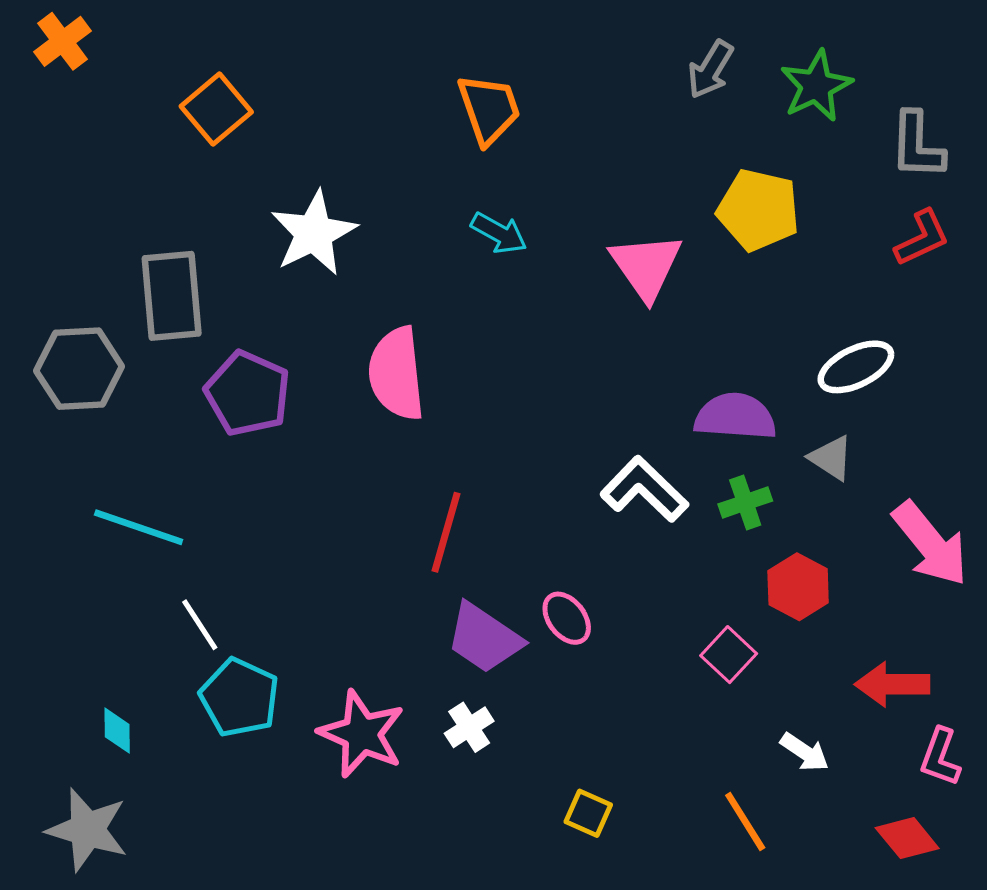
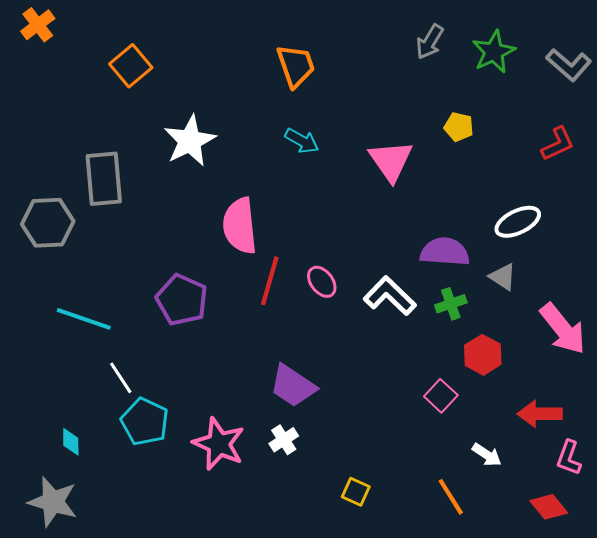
gray L-shape: (917, 145) -> (569, 65), moved, turned -51
yellow pentagon: (758, 210) -> (459, 127), size x0.6
purple pentagon: (248, 393) -> (182, 300), moved
red line: (446, 532) -> (270, 281), moved
pink ellipse: (567, 618) -> (322, 282), moved

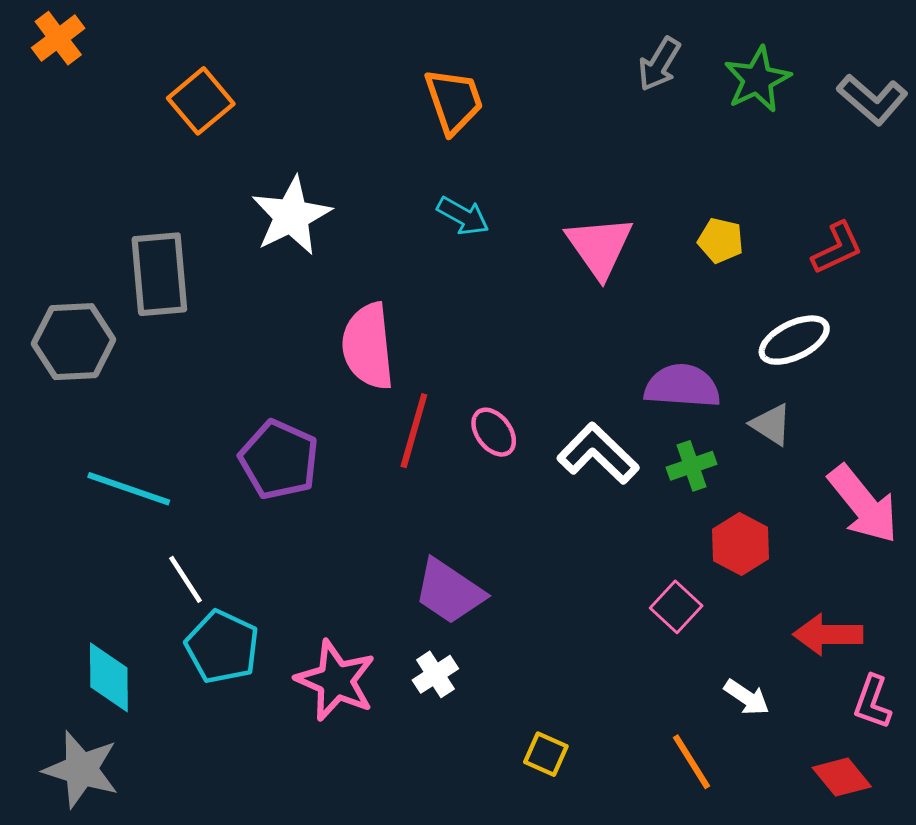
yellow pentagon: (459, 127) -> (721, 240), moved
red L-shape: (558, 144) -> (837, 248), moved
cyan diamond: (71, 442) -> (109, 677), size x1.6

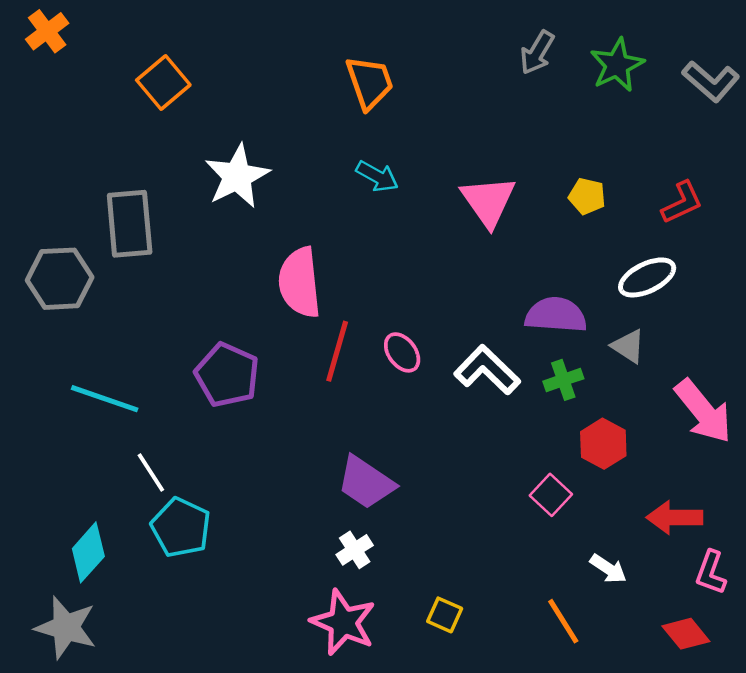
cyan diamond: (109, 677) -> (88, 552), turned 42
pink star: (336, 680) -> (343, 622), moved

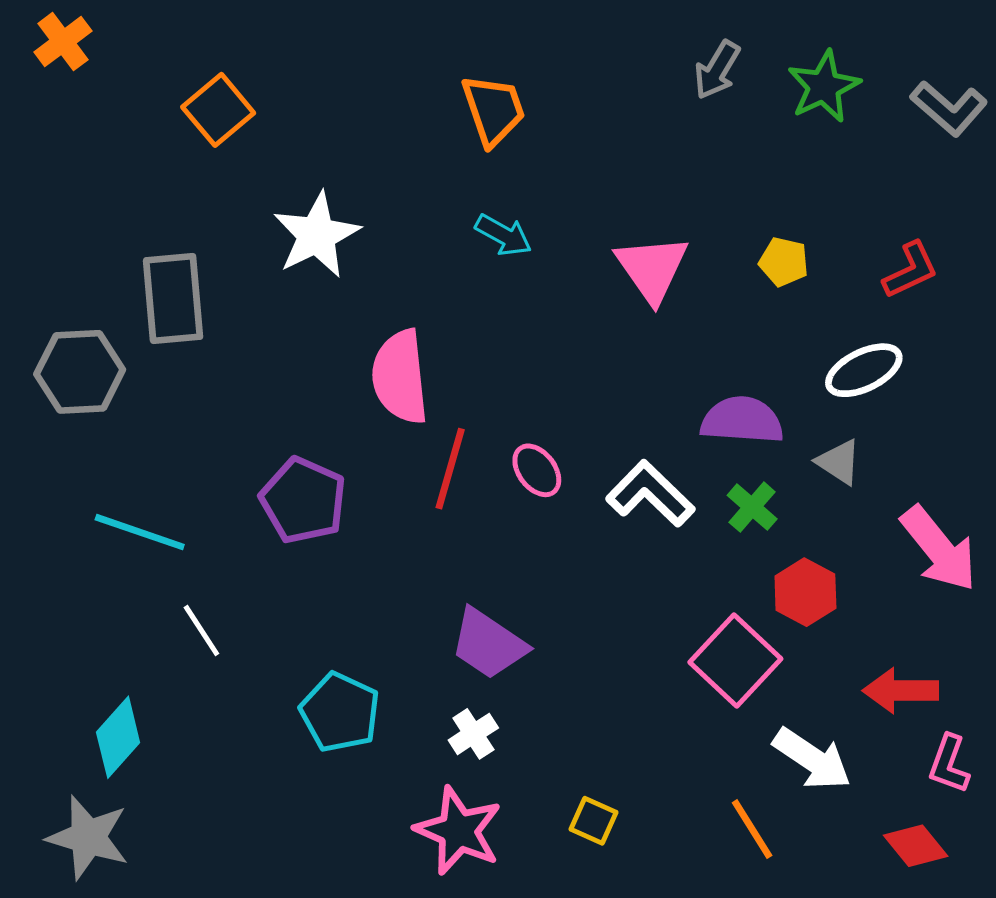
green cross: (563, 380) -> (752, 507), turned -30
pink square: (551, 495) -> (735, 661), size x1.6
cyan pentagon: (181, 527) -> (340, 712), moved
white arrow: (608, 569) -> (812, 759), size x1.6

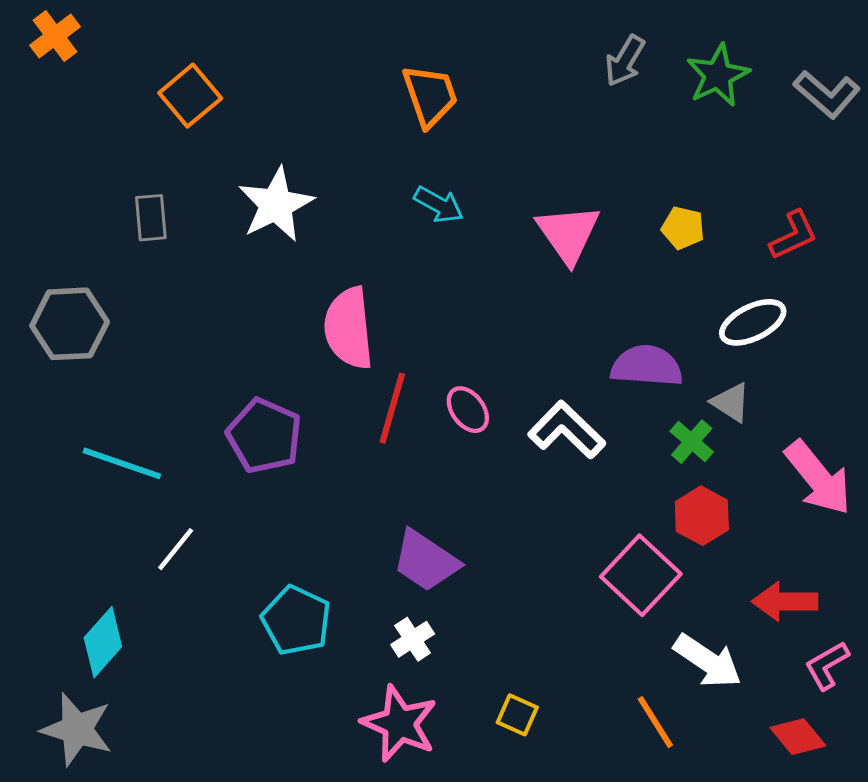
gray rectangle: (173, 298) -> (151, 218), moved, size x0.6
green cross: (752, 507) -> (692, 442), moved
white line: (201, 630) -> (176, 549), turned 72
pink L-shape: (949, 764) -> (827, 665), turned 40

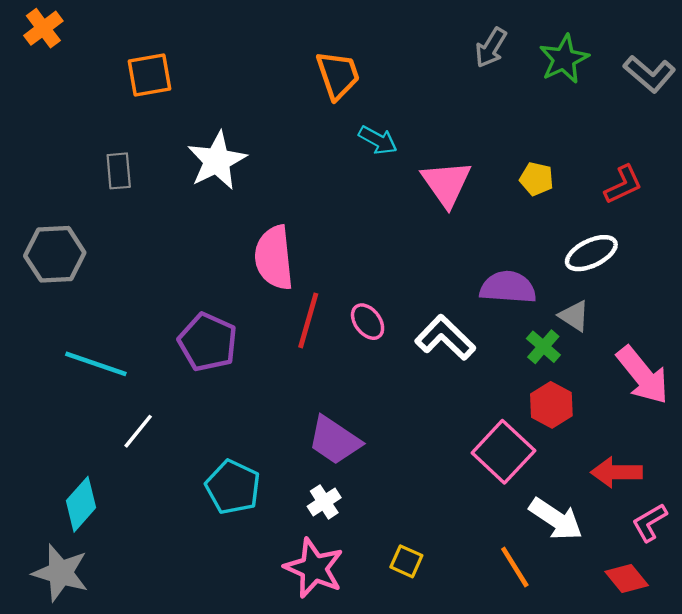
orange square: (190, 96) -> (150, 75), turned 30
cyan arrow: (439, 205) -> (378, 140), moved

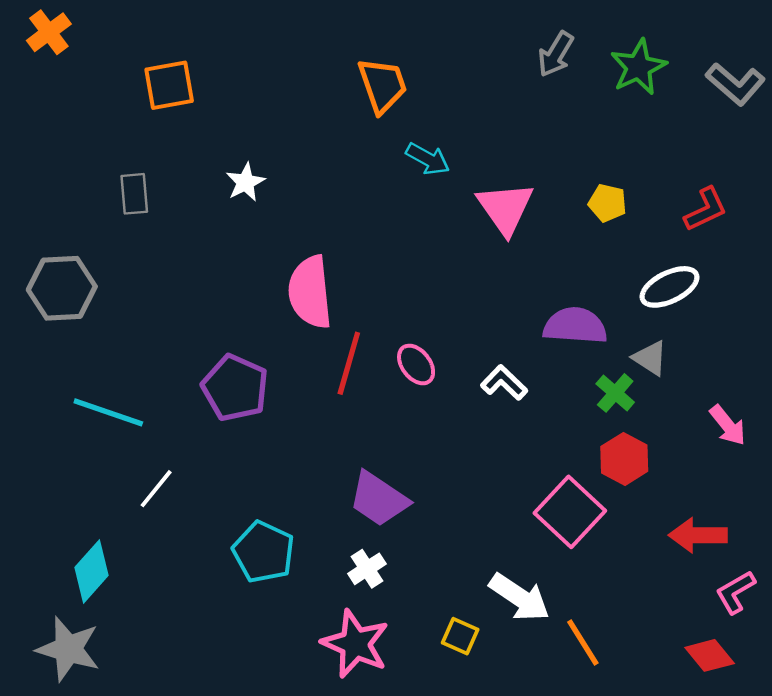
white star: (217, 161) -> (245, 182), size x0.6
white L-shape: (445, 338) -> (504, 383), size x0.7
pink arrow: (643, 375) -> (728, 425), size x0.6
white arrow: (556, 519) -> (520, 597), moved

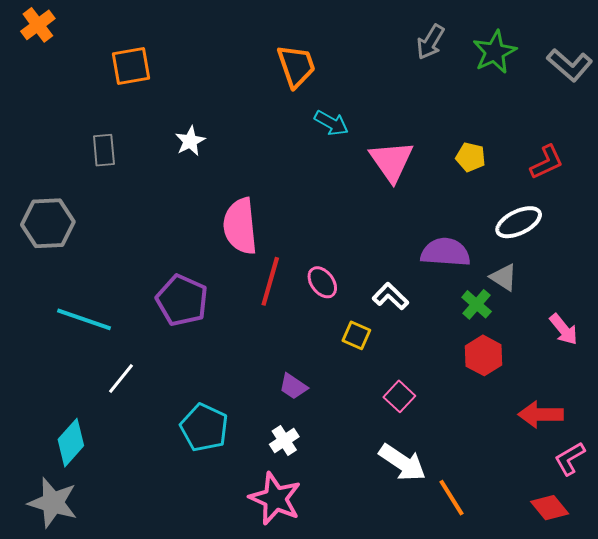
purple trapezoid: (379, 499) -> (293, 386), size x0.6
pink square: (570, 512) -> (399, 396), moved, size x0.6
yellow square: (460, 636) -> (356, 335), moved

